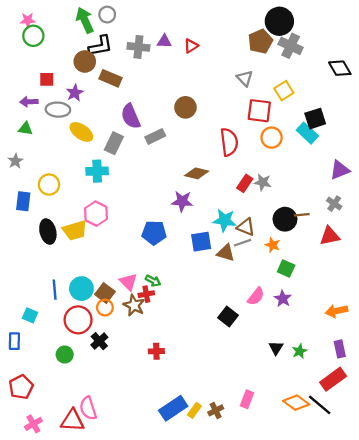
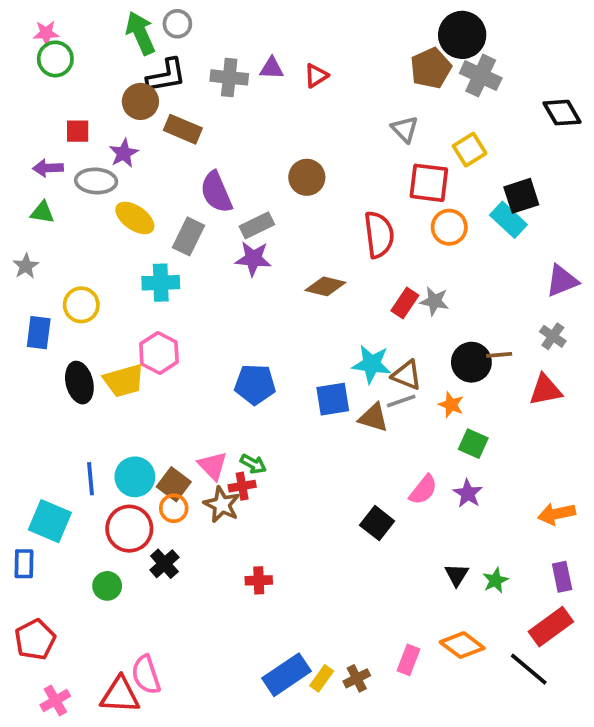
purple star: (182, 201) -> (253, 259), moved
cyan square: (30, 315) -> (50, 521), size x1.6
orange diamond: (296, 403) -> (462, 645), moved

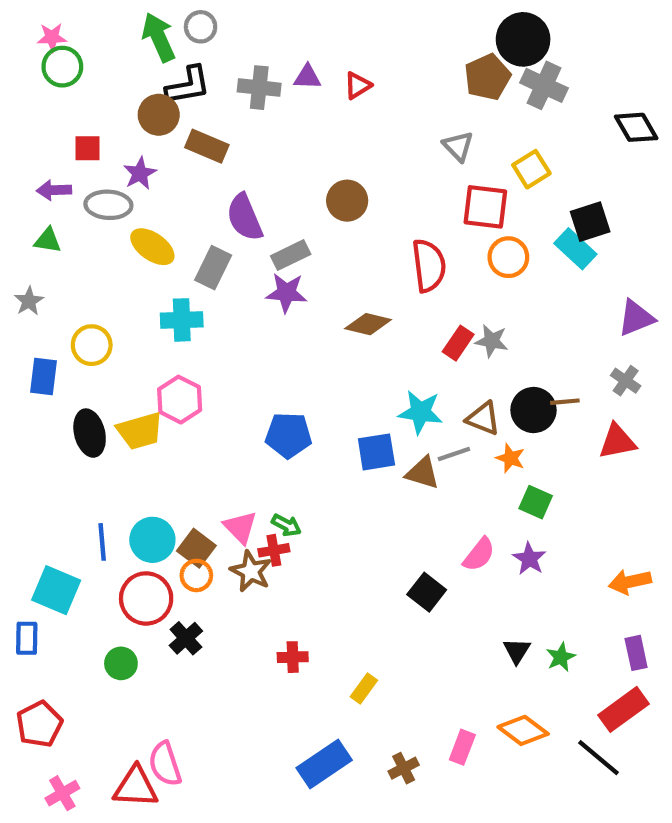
brown triangle: (407, 375) -> (483, 418), moved
yellow rectangle: (322, 678) -> (364, 689), moved

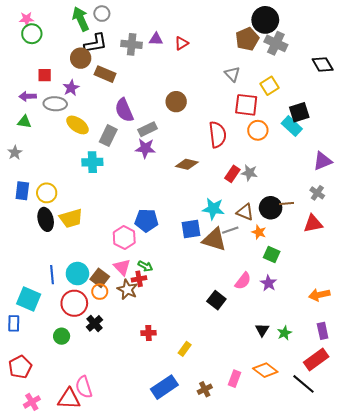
yellow circle: (92, 345) -> (47, 193), moved
pink hexagon: (180, 400) -> (124, 237), moved
brown triangle: (423, 473) -> (214, 240), size x1.4

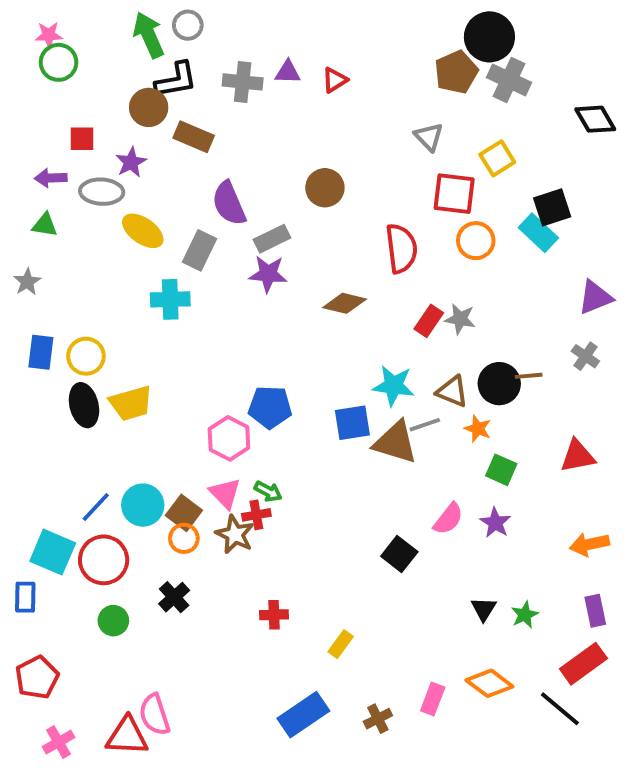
red triangle: (313, 224) -> (578, 456), moved
blue line: (52, 275) -> (96, 507), turned 48
red circle: (74, 303) -> (104, 560), moved

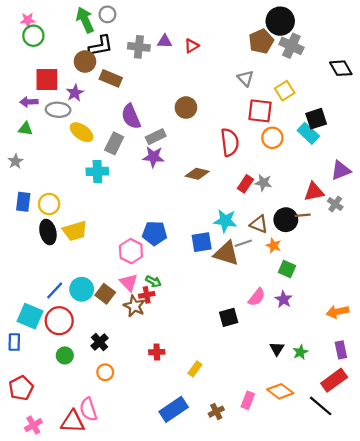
red square: (82, 139) -> (47, 79), size x1.6
red triangle: (578, 456) -> (314, 192), moved
orange circle: (184, 538) -> (105, 372), moved
black square: (399, 554) -> (229, 317), turned 36

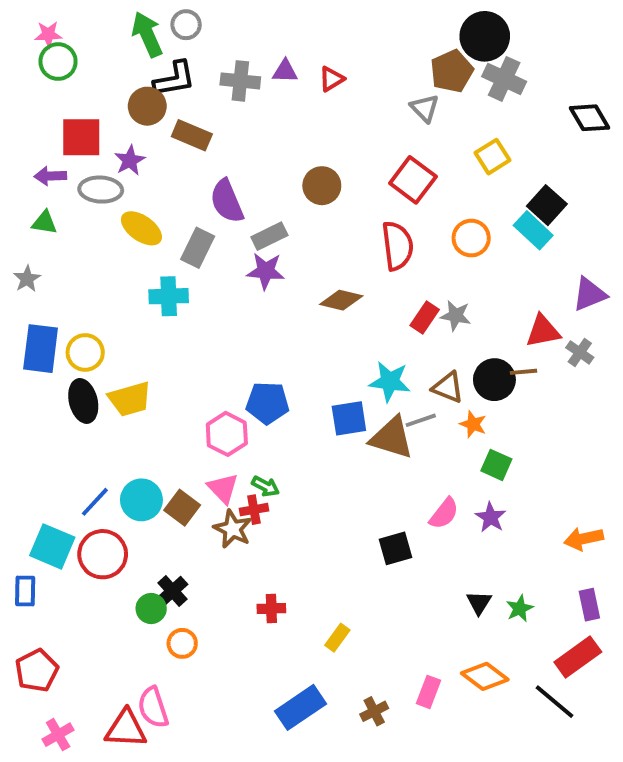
gray triangle: (245, 78) -> (425, 108), moved
red square: (260, 111) -> (413, 180), moved, turned 30
black square: (316, 119) -> (547, 205), turned -30
blue rectangle: (23, 202) -> (41, 349), size x1.4
green circle: (65, 355) -> (151, 608), moved

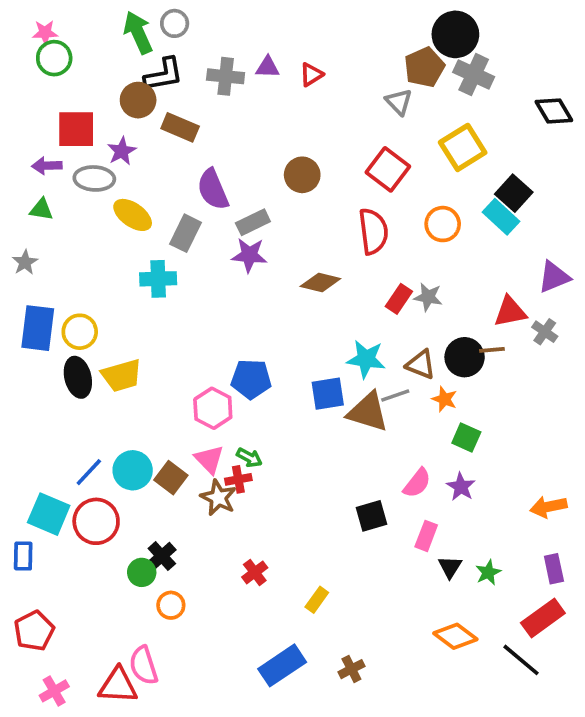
yellow square: (493, 157) -> (463, 147), size x1.4
red cross: (271, 608) -> (255, 572), turned -35
pink rectangle: (428, 692) -> (426, 536), moved

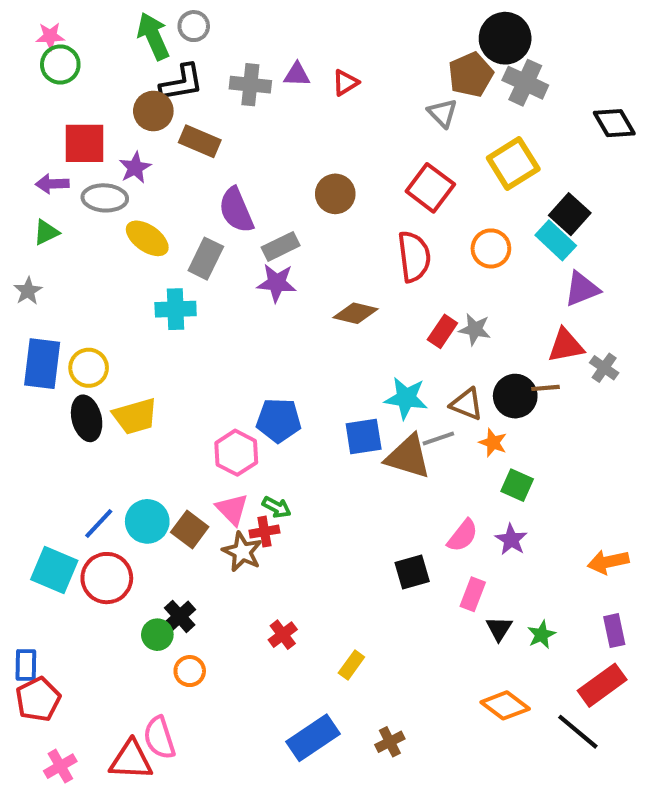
green triangle: (41, 209) -> (46, 232), turned -35
purple triangle: (554, 277) -> (582, 289), moved
blue rectangle: (23, 556) -> (26, 665), moved

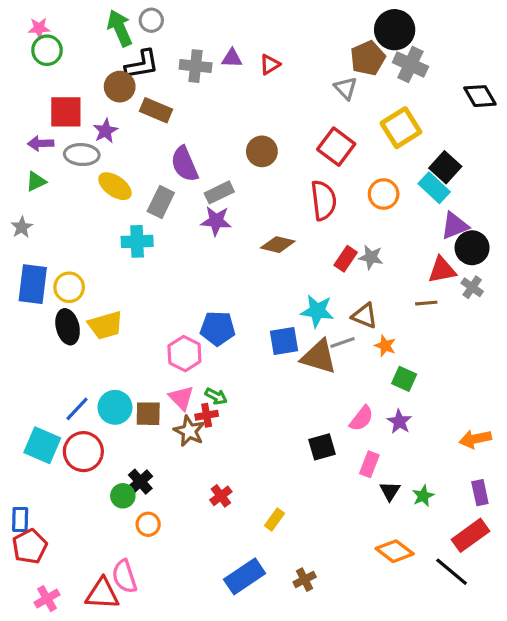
black circle: (515, 396) -> (472, 248), moved
brown square: (190, 530) -> (148, 414), turned -36

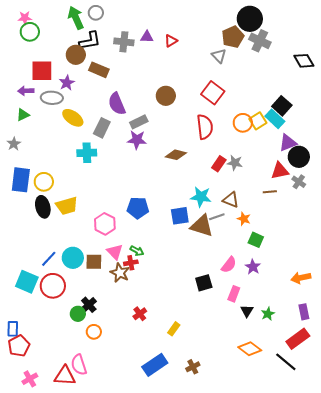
yellow square: (401, 128) -> (258, 121), moved, size x0.7
pink hexagon: (184, 354) -> (105, 224), moved

